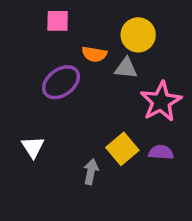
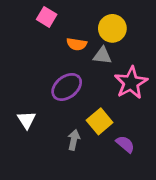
pink square: (58, 21) -> (47, 17), turned 30
purple ellipse: (61, 82) -> (67, 87), moved
purple semicircle: (161, 152) -> (125, 144), moved, turned 36

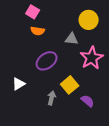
yellow circle: (112, 28) -> (89, 20), moved
orange semicircle: (77, 44) -> (38, 31), moved
white triangle: (27, 120) -> (19, 84), turned 32

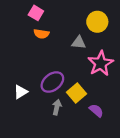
purple ellipse: (47, 61) -> (52, 82), moved

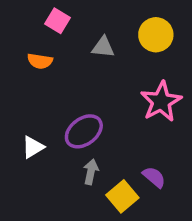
orange semicircle: (41, 34) -> (40, 61), moved
gray triangle: (79, 43) -> (103, 47), moved
yellow square: (76, 93) -> (122, 196), moved

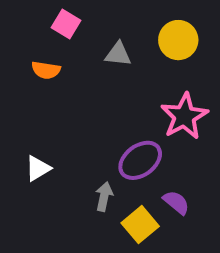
purple ellipse: (84, 131) -> (140, 160), moved

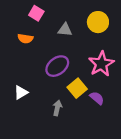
purple ellipse: (140, 160) -> (57, 66), moved
purple semicircle: (176, 202) -> (97, 98), moved
yellow square: (140, 225) -> (77, 88), moved

